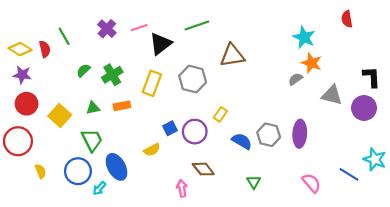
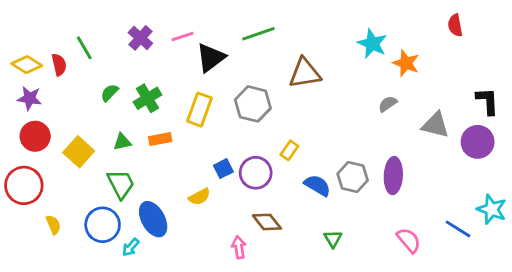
cyan star: (304, 37) -> (372, 44), moved
orange star: (312, 63) -> (406, 63), moved

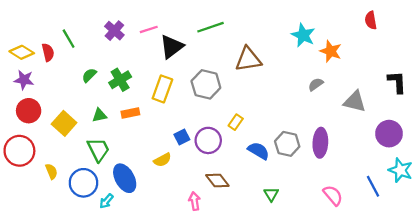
purple circle: (478, 142) -> (389, 134), moved
yellow semicircle: (53, 225) -> (51, 171), moved
blue line: (458, 229) -> (373, 186), turned 30

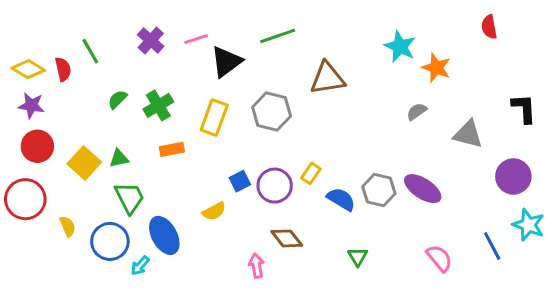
green triangle: (100, 115) -> (119, 158), moved
yellow rectangle: (236, 122) -> (311, 173), moved
purple ellipse: (320, 143) -> (423, 189), turned -60

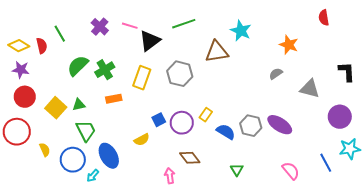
pink line: (196, 39) -> (130, 26), turned 35
cyan star: (400, 47) -> (241, 31), moved
green semicircle: (117, 99) -> (78, 66), size x1.6
cyan star: (528, 225) -> (350, 149), turned -30

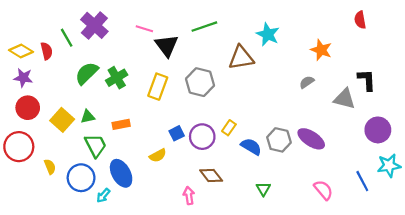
purple cross: (100, 27) -> (94, 25), moved, size x1.4
black triangle: (150, 41) -> (167, 45), turned -30
black L-shape: (347, 72) -> (367, 80), moved
orange rectangle: (114, 99) -> (121, 124), moved

